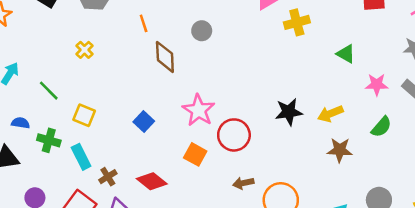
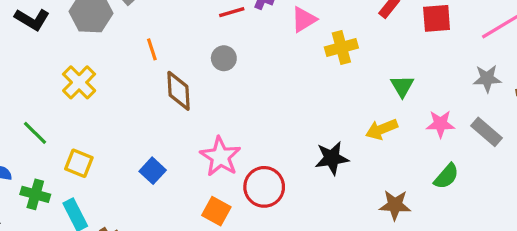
yellow cross: (84, 50) -> (79, 82), size x1.5
green triangle: (346, 54) -> (402, 86), turned 30
yellow arrow: (330, 114) -> (382, 129), moved

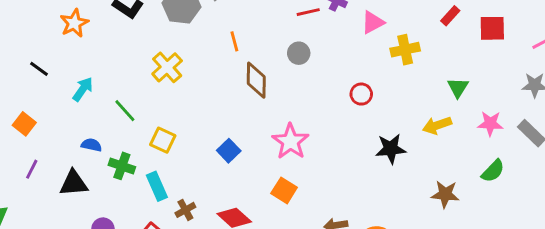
red circle: (264, 187) -> (361, 94), moved, size x0.6

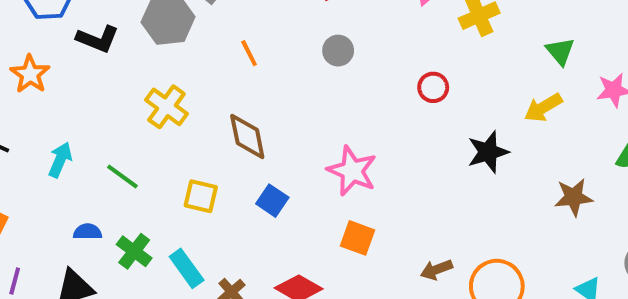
brown diamond: (256, 80) -> (247, 136), moved
yellow square: (163, 140) -> (201, 196), moved
green cross: (122, 166) -> (134, 251), turned 30

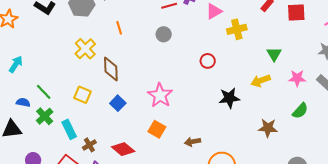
yellow cross: (166, 107) -> (85, 49), moved
green line: (122, 176) -> (44, 92), moved
brown arrow: (436, 270) -> (193, 142), moved

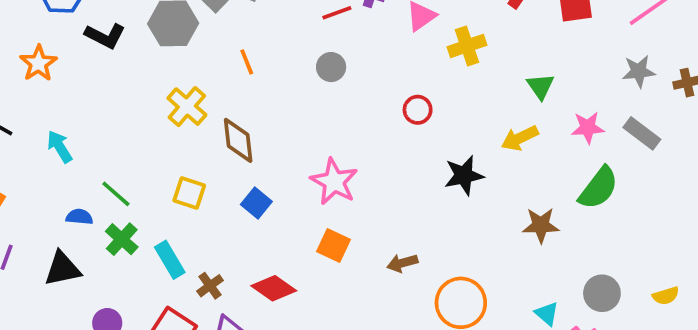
cyan arrow: (16, 64) -> (60, 147), turned -60
green semicircle: (300, 111) -> (599, 188), size x1.4

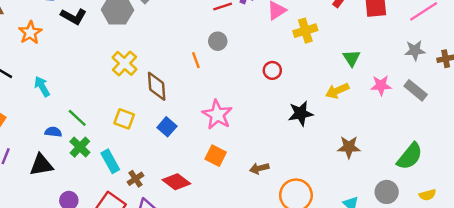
orange line: (247, 62) -> (196, 60), moved
green semicircle: (599, 188) -> (410, 156), moved

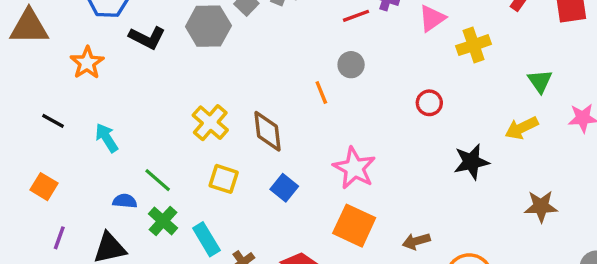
yellow cross: (124, 63) -> (210, 123), moved
orange square: (216, 156) -> (354, 226), size x1.4

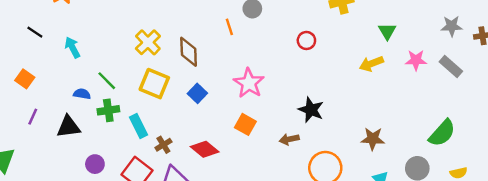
black star: (471, 162) -> (311, 110), moved, turned 30
yellow square: (224, 179) -> (154, 84), size x1.4
brown star: (541, 206) -> (373, 139), moved
green cross: (163, 221) -> (108, 110), turned 35
orange square: (354, 226) -> (245, 124), size x0.7

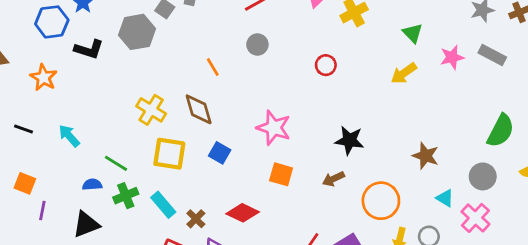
orange line: (229, 27) -> (213, 67), moved
purple line: (33, 117) -> (42, 210), moved
brown star: (373, 139) -> (426, 156), turned 30

